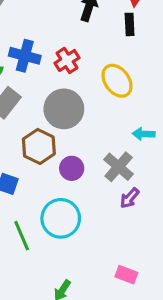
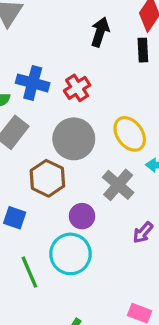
yellow ellipse: (117, 81) -> (130, 134), moved
gray cross: (119, 167) -> (118, 185), moved
purple circle: (72, 168) -> (82, 216), moved

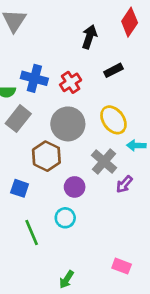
black rectangle: (143, 50) -> (113, 70), moved, turned 66
purple arrow: (143, 233) -> (124, 184), moved
cyan circle: (70, 254) -> (65, 218), size x0.6

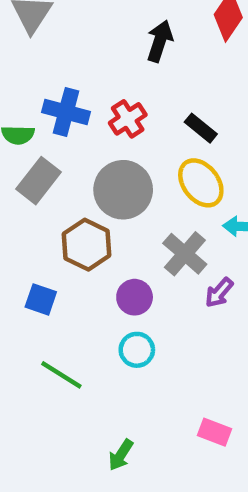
black rectangle: (113, 70) -> (201, 128), moved, turned 66
cyan circle: (65, 218) -> (137, 350), moved
green line: (32, 233) -> (61, 375), turned -35

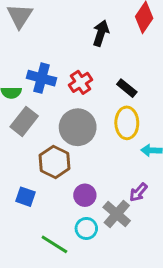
yellow ellipse: (201, 183) -> (127, 123), turned 36
gray cross: (185, 254) -> (117, 214), moved
green line: (61, 375) -> (54, 244), moved

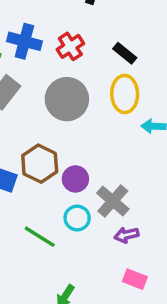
brown hexagon: (54, 162) -> (40, 164), moved
purple arrow: (138, 192) -> (126, 235), moved, turned 36

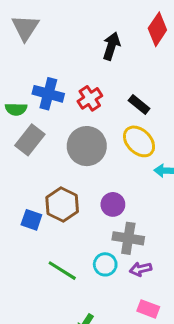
yellow ellipse: (125, 94) -> (139, 141), turned -44
purple circle: (75, 179) -> (113, 204), moved
gray cross: (113, 201) -> (128, 238), turned -32
cyan circle: (77, 218) -> (105, 264), moved

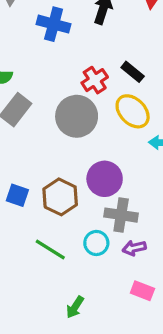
blue cross: (48, 94) -> (54, 24), moved
red cross: (90, 98) -> (95, 80), moved
brown hexagon: (62, 204) -> (60, 197), moved
purple circle: (113, 204) -> (105, 179), size x1.4

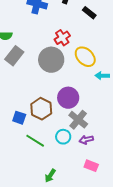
black rectangle: (133, 72) -> (89, 13), moved
blue square: (17, 195) -> (19, 118), moved
gray cross: (121, 215) -> (78, 120), turned 30

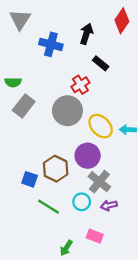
black rectangle: (89, 13) -> (101, 63), moved
yellow ellipse: (85, 57) -> (101, 126), moved
pink rectangle: (91, 166) -> (95, 236), moved

